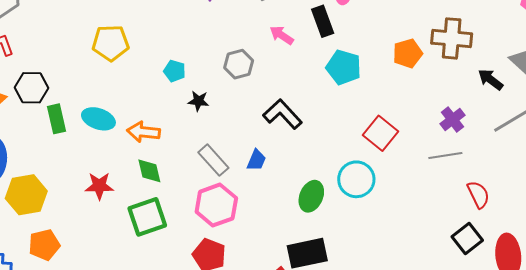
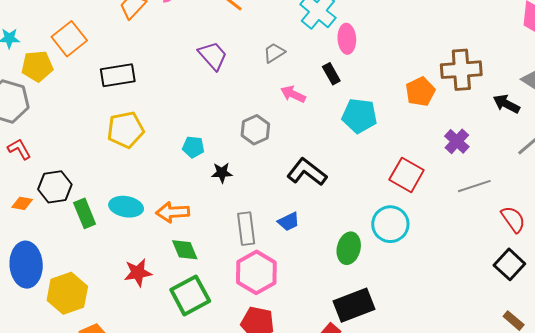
black rectangle: (323, 21) -> (331, 74), size x0.7
purple cross: (452, 119) -> (457, 141), moved
gray rectangle: (213, 160) -> (246, 229), turned 44
blue trapezoid: (256, 160) -> (289, 222), turned 50

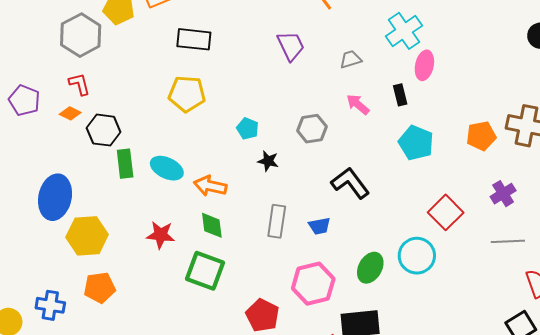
orange diamond: (22, 203) -> (70, 113), moved
pink hexagon: (256, 272) -> (313, 284), moved
green square: (190, 295) -> (205, 271), turned 33

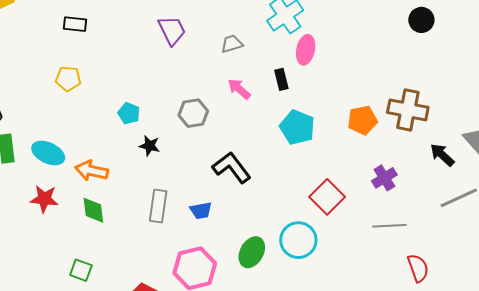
black rectangle: (194, 39) -> (75, 24), size x0.7
yellow pentagon: (187, 94) -> (68, 79), size x0.7
red star: (161, 235) -> (44, 199), moved
green square: (205, 271) -> (81, 270), moved, size x0.6

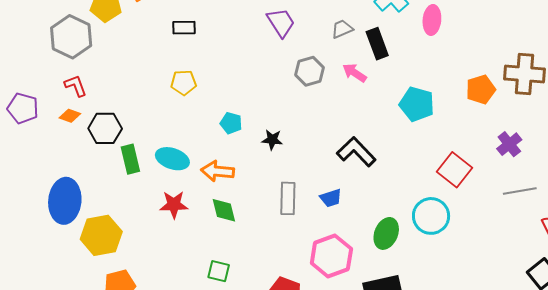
pink ellipse: (306, 50) -> (432, 20), moved
black rectangle: (281, 79) -> (377, 44), moved, size x1.4
cyan pentagon: (129, 113) -> (231, 123), moved
gray hexagon: (193, 113) -> (309, 71), moved

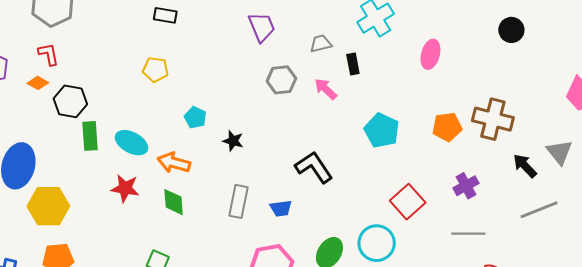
pink ellipse: (432, 20) -> (430, 54), moved
black rectangle: (377, 44) -> (353, 64), size x0.7

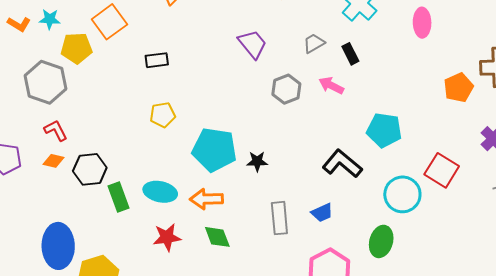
cyan pentagon: (195, 118) -> (214, 150), size x2.0
cyan pentagon: (382, 130) -> (384, 130), moved
cyan circle: (377, 243) -> (402, 194), moved

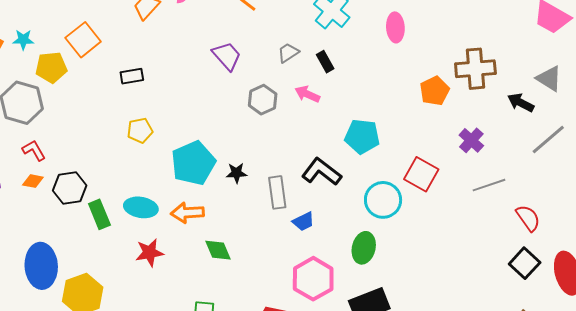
cyan pentagon: (214, 150) -> (193, 163), turned -30
gray rectangle: (279, 218) -> (277, 192), moved
green diamond: (217, 237) -> (218, 250), moved

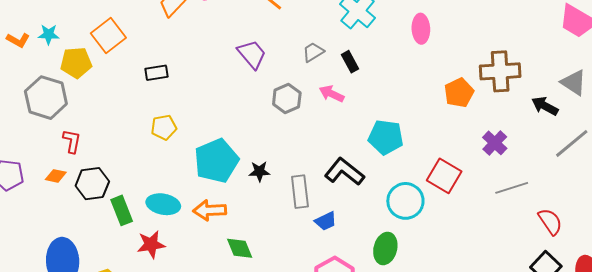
red L-shape: (34, 150) -> (72, 141), moved, turned 40
red star: (150, 253) -> (151, 244), moved

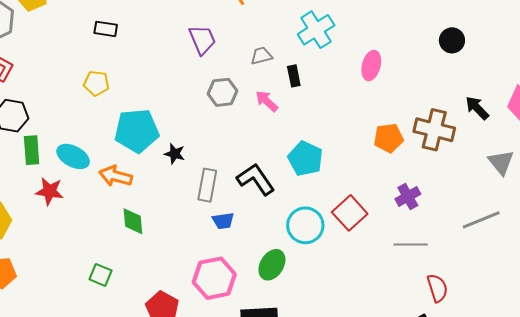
black arrow: (545, 106) -> (477, 108), moved

